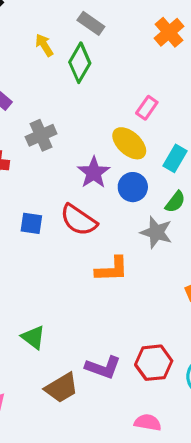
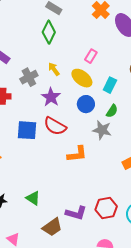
yellow arrow: (44, 45) -> (54, 69), moved
purple star: (94, 173) -> (51, 97), moved
blue square: (31, 223) -> (27, 130), size x1.5

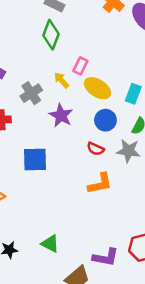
pink rectangle: (91, 56) -> (80, 66), moved
red semicircle: (55, 126) -> (96, 149), moved, size x0.6

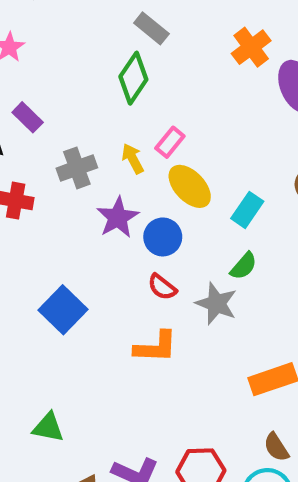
blue circle: (105, 120) -> (163, 237), moved
blue square: (35, 159) -> (63, 310), moved, turned 32
green triangle: (50, 244) -> (48, 427), turned -30

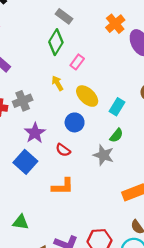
pink rectangle: (170, 142) -> (77, 62), moved
gray cross: (77, 168) -> (23, 101), moved
purple star: (118, 217) -> (35, 133), moved
red semicircle: (162, 287) -> (63, 150), moved
orange L-shape: (156, 347) -> (63, 186), moved

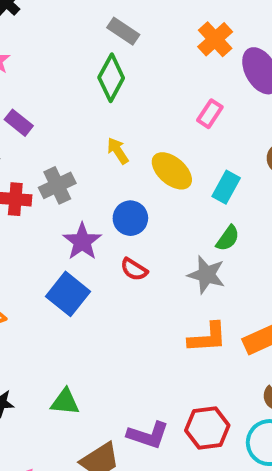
pink rectangle: (77, 62) -> (210, 114), moved
blue circle: (75, 122) -> (130, 218), moved
orange L-shape: (63, 186) -> (208, 338), moved

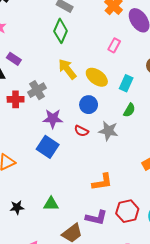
yellow arrow: (118, 151) -> (67, 69), size x1.5
blue circle: (130, 218) -> (89, 105), moved
purple star: (82, 241) -> (53, 119), turned -30
gray star: (206, 275) -> (108, 131), moved
orange L-shape: (208, 338) -> (102, 182), moved

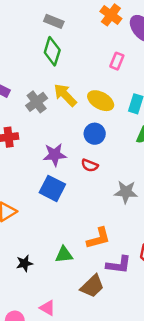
gray cross: (37, 90) -> (37, 102), moved
gray star: (108, 131) -> (126, 192), moved
orange L-shape: (102, 182) -> (98, 238), moved

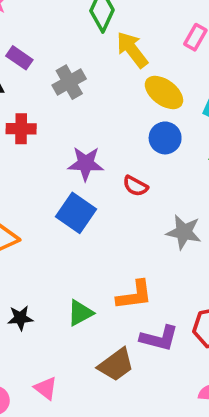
yellow arrow: (65, 95) -> (132, 50), moved
blue circle: (95, 134) -> (165, 138), moved
green triangle: (64, 255) -> (80, 313), turned -30

